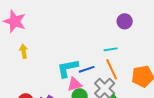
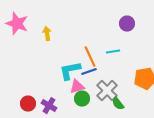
yellow arrow: (24, 51) -> (47, 34), moved
orange line: (112, 69) -> (90, 57), moved

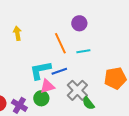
purple circle: (127, 24) -> (79, 23), moved
orange line: (90, 57) -> (60, 43), moved
green circle: (82, 99) -> (41, 98), moved

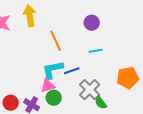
yellow arrow: (17, 33) -> (30, 16), moved, size x1.5
orange line: (60, 43) -> (56, 41), moved
pink triangle: (47, 86) -> (48, 86), moved

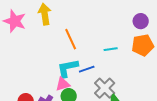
purple circle: (92, 23) -> (141, 21), moved
orange pentagon: (128, 78) -> (143, 45), moved

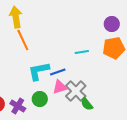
orange line: (71, 39) -> (23, 40), moved
pink triangle: (63, 84) -> (60, 87), moved

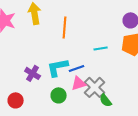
orange line: (23, 40) -> (65, 27), moved, turned 30
purple cross: (18, 106) -> (33, 73), moved

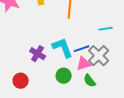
cyan L-shape: (58, 67) -> (63, 48), turned 80
gray cross: (95, 87) -> (99, 56), moved
green semicircle: (106, 100) -> (90, 81), moved

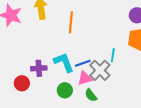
cyan line: (106, 29) -> (113, 55), moved, turned -72
purple cross: (38, 54) -> (39, 68), turned -35
red circle: (21, 81) -> (22, 83), moved

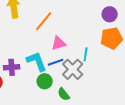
orange line: (71, 22) -> (44, 21), turned 35
pink triangle: (85, 78) -> (59, 43), moved
green circle: (65, 90) -> (45, 81), moved

